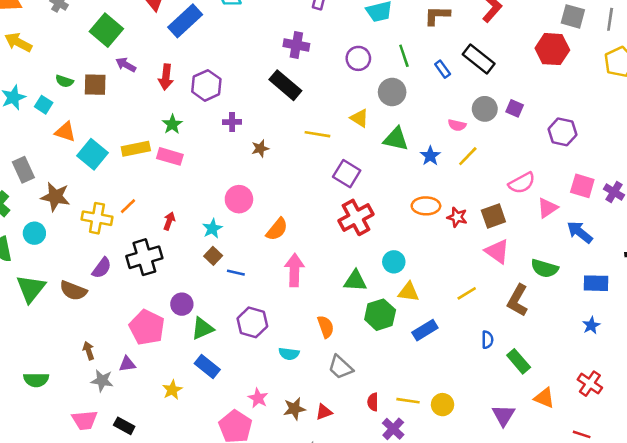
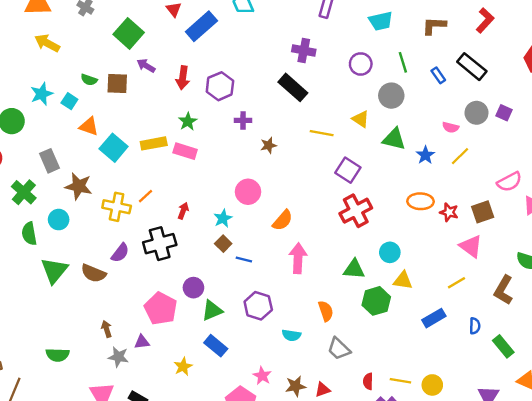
pink triangle: (497, 251) -> (471, 246), moved
blue rectangle: (425, 330) -> (434, 318), moved

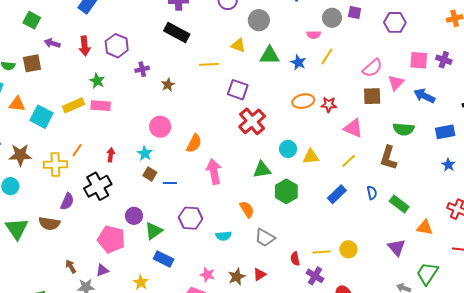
green square: (129, 33) -> (32, 20), size x0.7
brown square: (483, 212) -> (372, 96), moved, turned 30
yellow triangle: (403, 280) -> (311, 157), moved

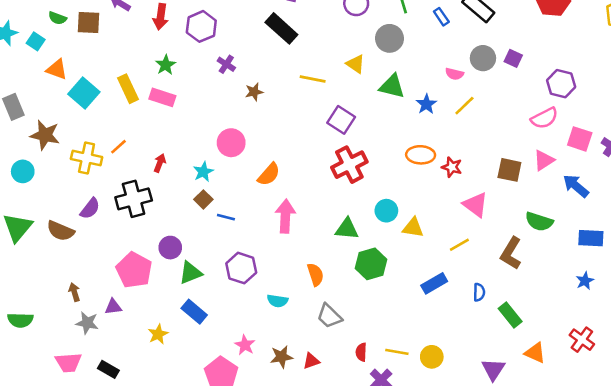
pink semicircle: (372, 68) -> (544, 118), moved
purple cross: (142, 69) -> (226, 64), turned 32
yellow rectangle: (74, 105) -> (128, 89), turned 75

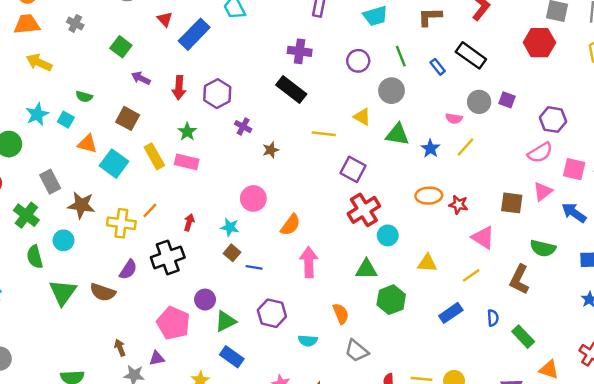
brown square: (88, 22) -> (128, 118), moved, turned 30
cyan star: (203, 172) -> (230, 227), turned -30
cyan circle: (386, 211) -> (388, 235), moved

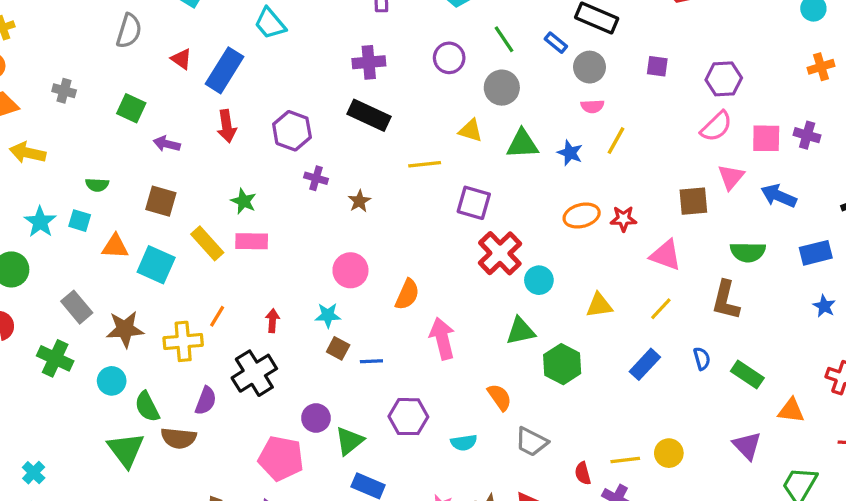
red arrow: (179, 88) -> (227, 126), moved
purple hexagon: (217, 94) -> (292, 131), moved
gray circle: (479, 102) -> (590, 67), moved
green semicircle: (35, 257) -> (147, 407), moved

